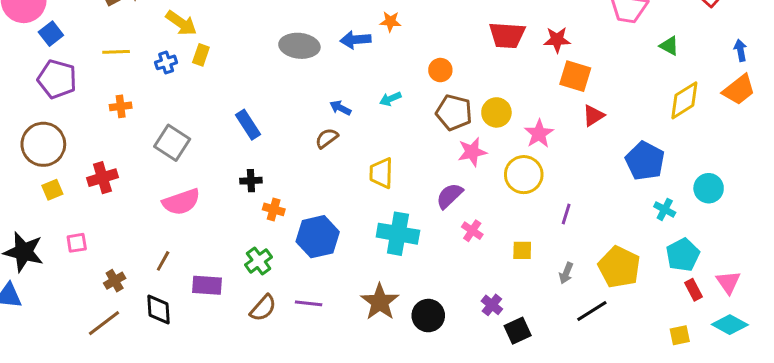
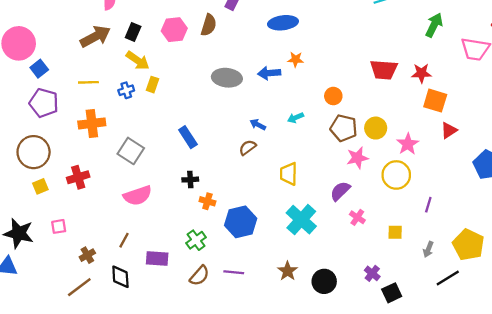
orange cross: (121, 106) -> (92, 123), size x1.6
cyan cross: (398, 234) -> (301, 220), turned 32
brown star: (380, 302) -> (288, 271), size x0.7

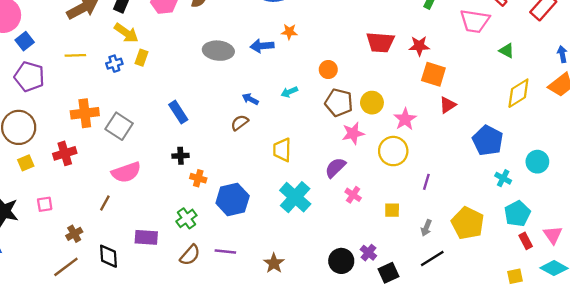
orange cross: (92, 123) -> (85, 113), moved
brown line: (124, 240) -> (105, 203), moved
brown star: (288, 271) -> (274, 263), moved
black line: (448, 278) -> (432, 259), moved
black circle: (324, 281) -> (341, 261), moved

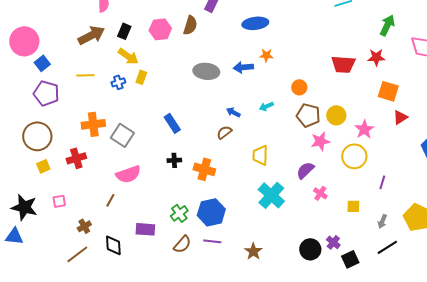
red star: (419, 46) -> (376, 57), moved
orange cross: (198, 178) -> (204, 169), moved, size x1.5
blue hexagon: (233, 199) -> (211, 212), moved

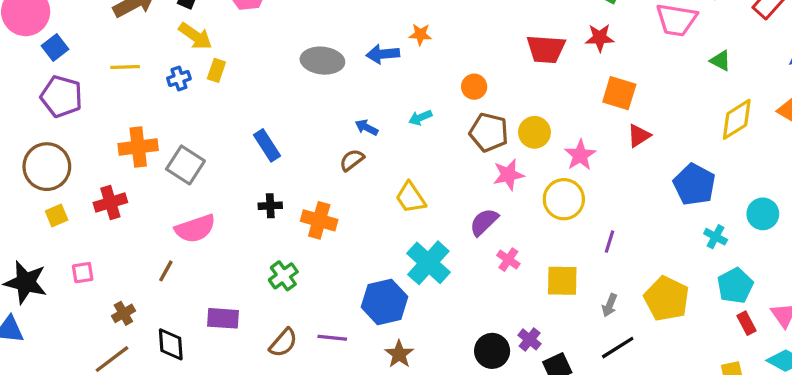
yellow trapezoid: (260, 155) -> (411, 198), turned -35
yellow square: (353, 206) -> (562, 281), size x1.5
blue hexagon: (211, 212) -> (384, 302), moved
green cross: (179, 213) -> (283, 276), moved

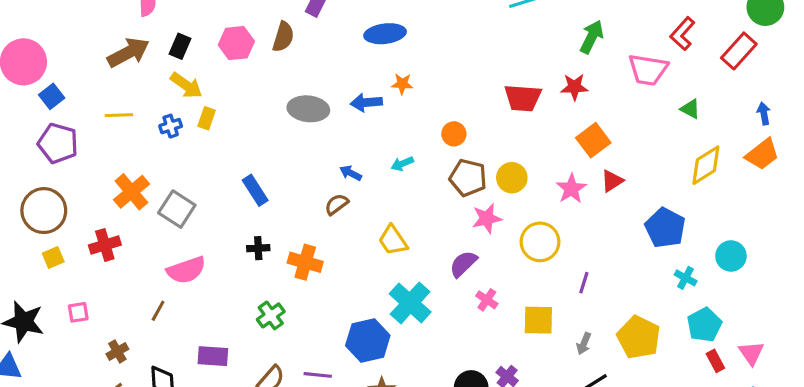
orange square: (619, 93) -> (593, 140), turned 36
orange cross: (138, 147) -> (131, 192), turned -33
pink star: (580, 155) -> (571, 189), moved

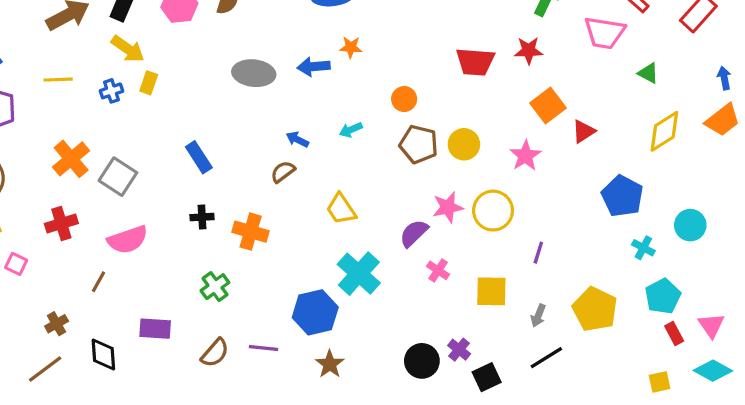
red triangle: (612, 181) -> (584, 131), moved
pink star: (487, 218) -> (448, 207), moved
red cross: (105, 245) -> (61, 224), moved
pink square: (78, 312) -> (16, 264), moved, turned 35

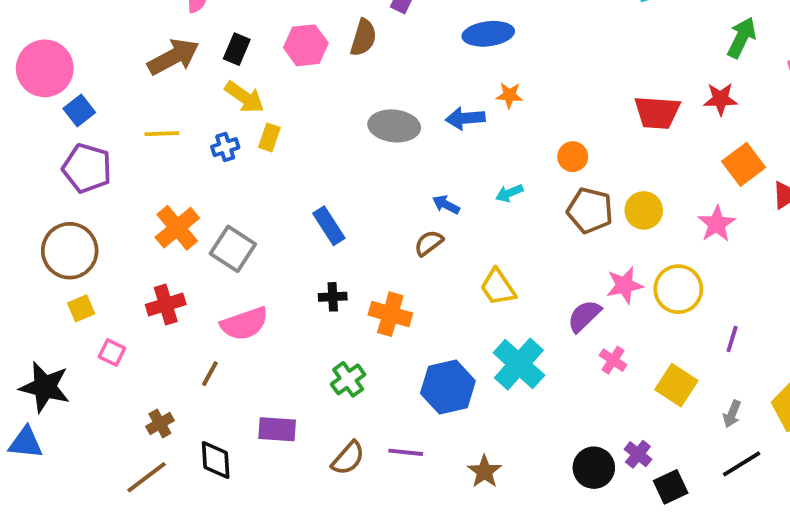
yellow square: (491, 291) -> (676, 385), turned 32
blue hexagon: (315, 312) -> (448, 387), moved

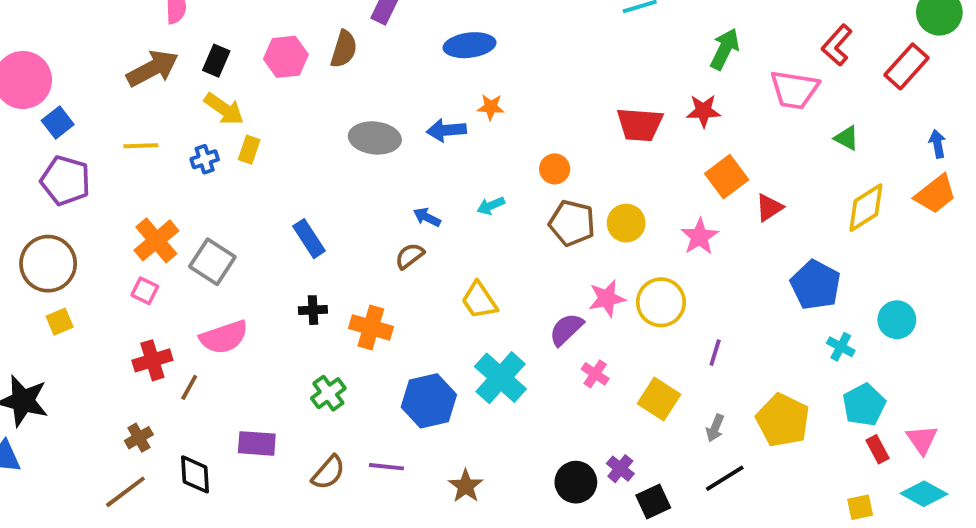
red cross: (166, 304) -> (152, 360), moved
pink square: (112, 352) -> (145, 291), moved

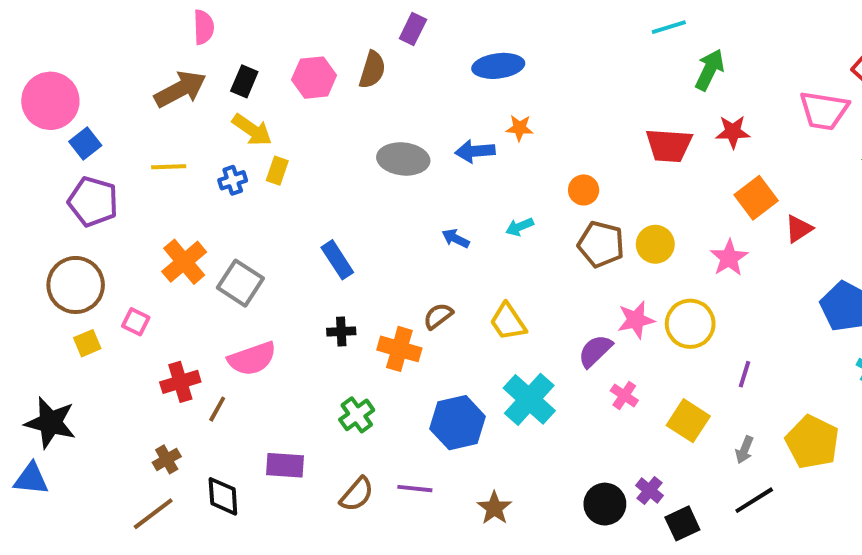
green arrow: (725, 49) -> (710, 70), moved
brown semicircle: (410, 256) -> (438, 316), moved
pink square: (145, 291) -> (136, 322), moved

